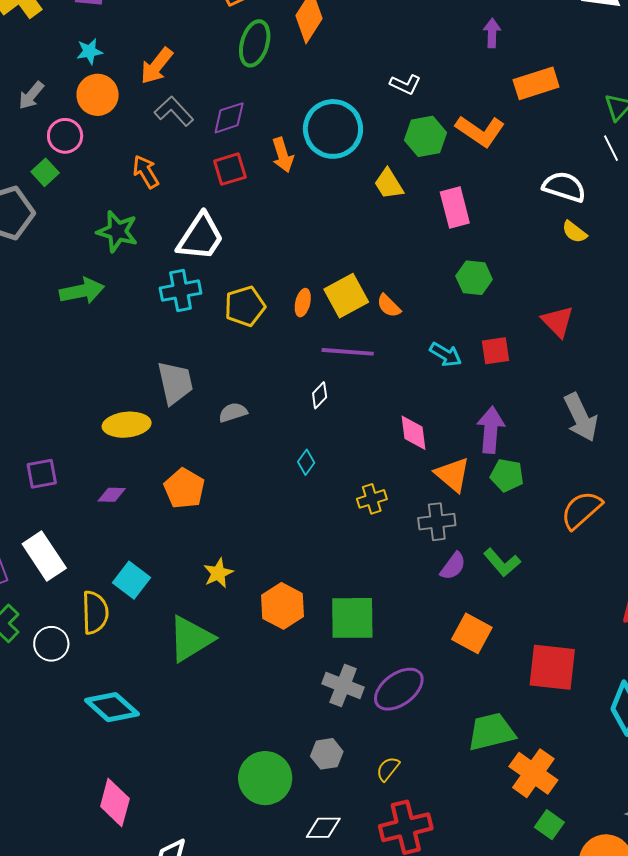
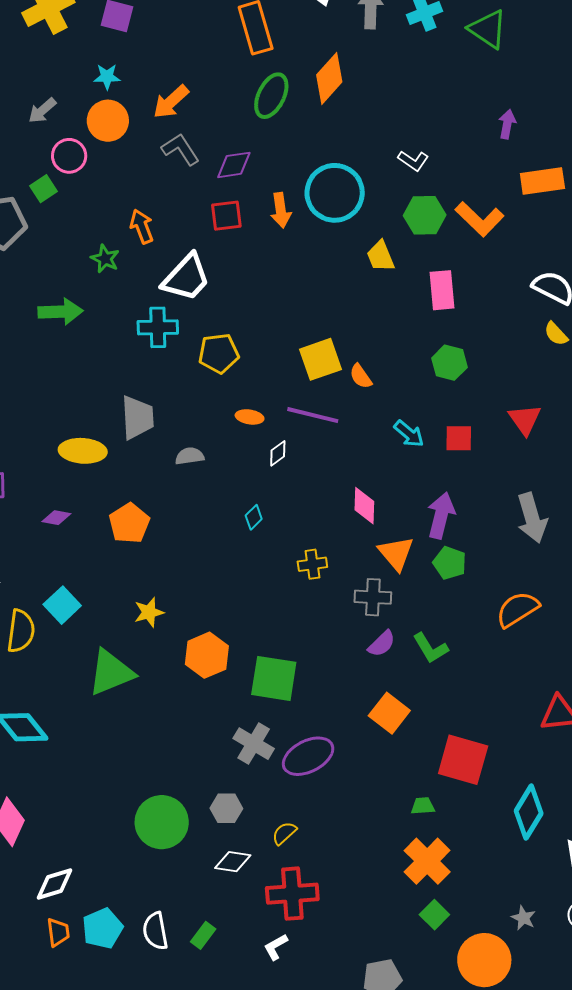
orange arrow: (146, 172) -> (142, 226), moved
green star: (117, 231) -> (105, 259), size x0.7
orange ellipse: (303, 303) -> (250, 417), moved, turned 76
green trapezoid: (491, 732) -> (423, 806), moved, size x0.5
white diamond: (323, 828) -> (233, 862), moved

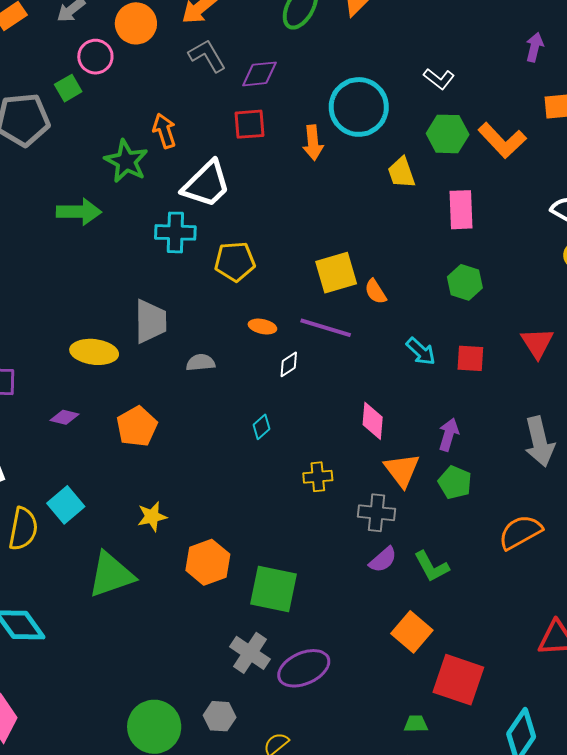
orange arrow: (281, 210) -> (313, 143), moved
green star: (105, 259) -> (126, 161), size x1.5
purple arrow: (441, 515) -> (449, 435), size x0.7
orange square: (389, 713) -> (412, 632), moved

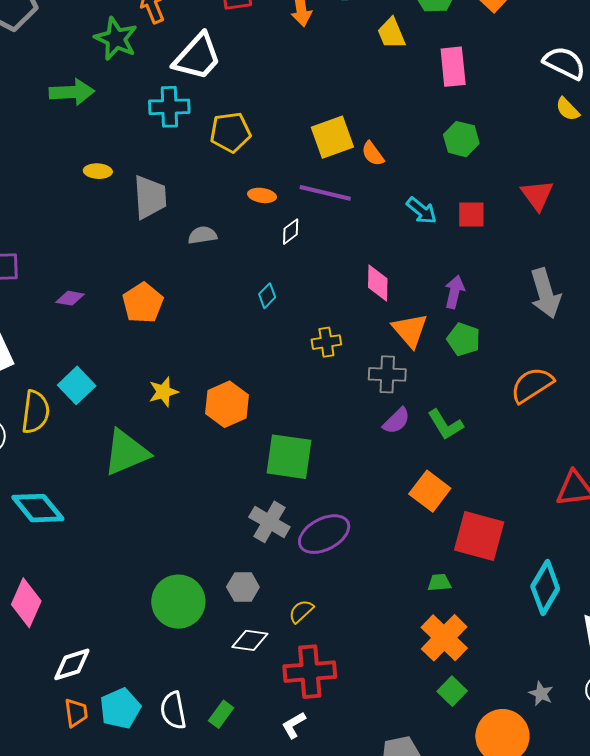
yellow ellipse: (94, 352) -> (98, 171), moved, size x0.6
orange hexagon: (208, 562) -> (227, 404), moved

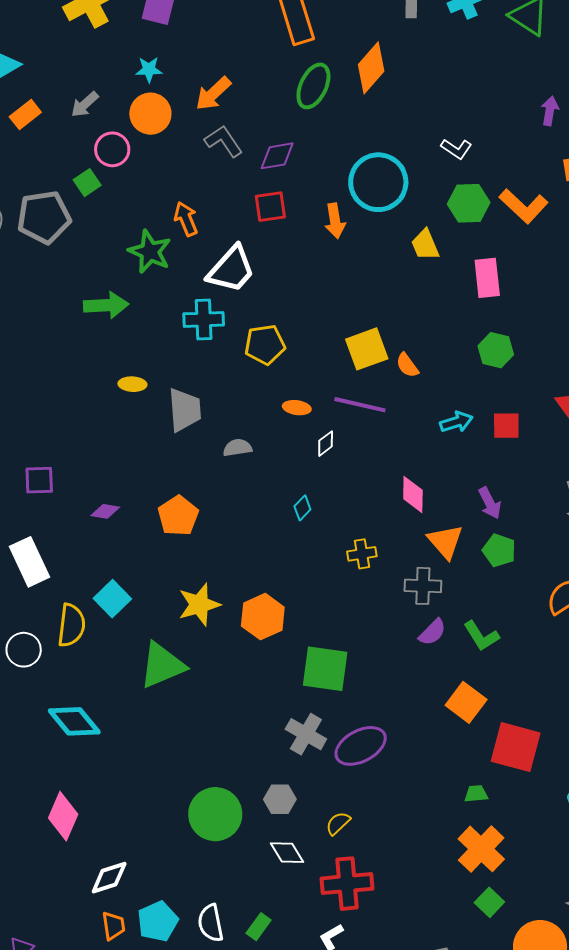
cyan arrow: (422, 211) -> (456, 422), turned -56
purple arrow: (454, 292) -> (490, 503), turned 140
yellow star: (163, 392) -> (199, 604), size x1.4
white diamond: (250, 640) -> (287, 853), turned 51

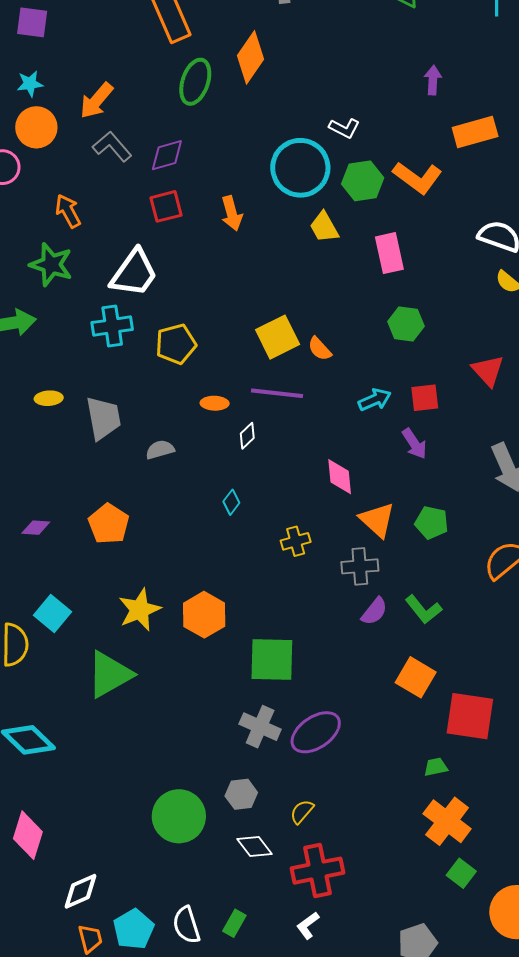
cyan circle: (378, 182) -> (300, 168), moved
orange arrow: (186, 219) -> (68, 211), moved
purple arrow: (490, 503) -> (414, 444), moved

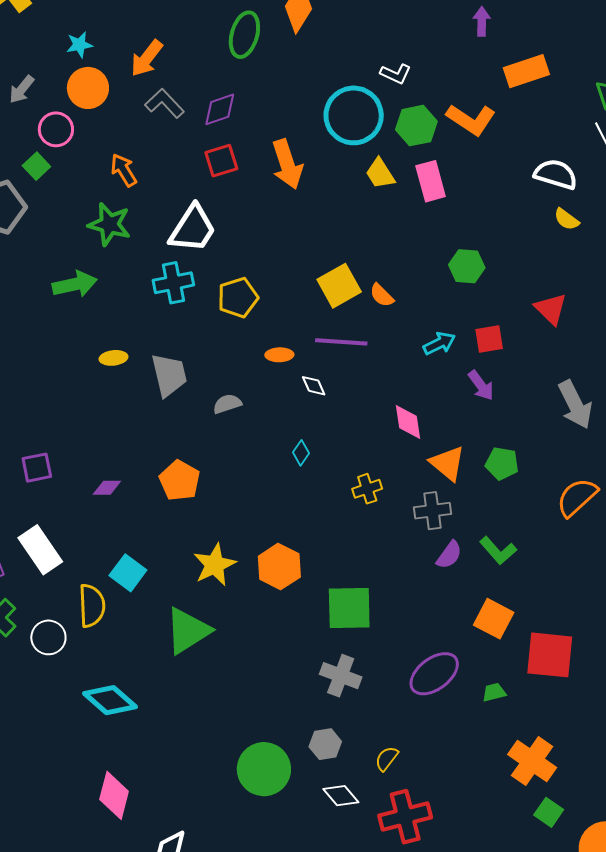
orange arrow: (232, 213) -> (287, 164), size x1.4
pink rectangle: (389, 253) -> (431, 181), moved
white diamond: (247, 436) -> (314, 386), turned -68
purple ellipse: (316, 732) -> (434, 674), moved
green trapezoid: (436, 767) -> (494, 692), moved

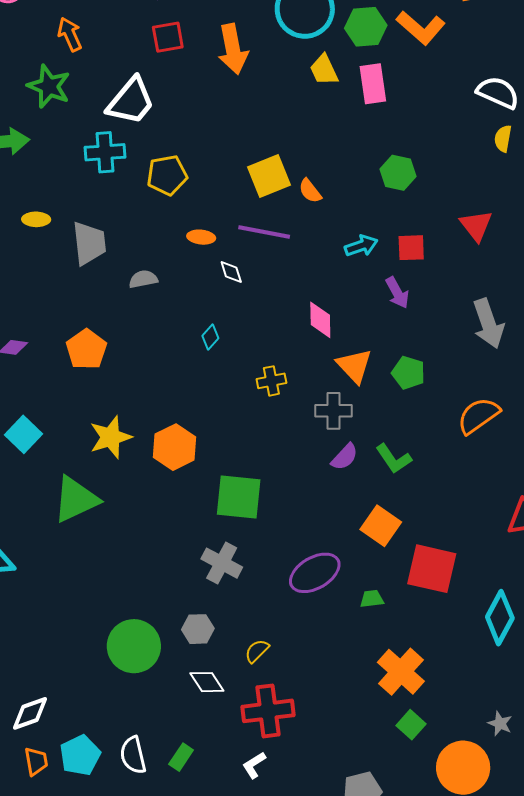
yellow semicircle: (567, 219) -> (503, 139), turned 56

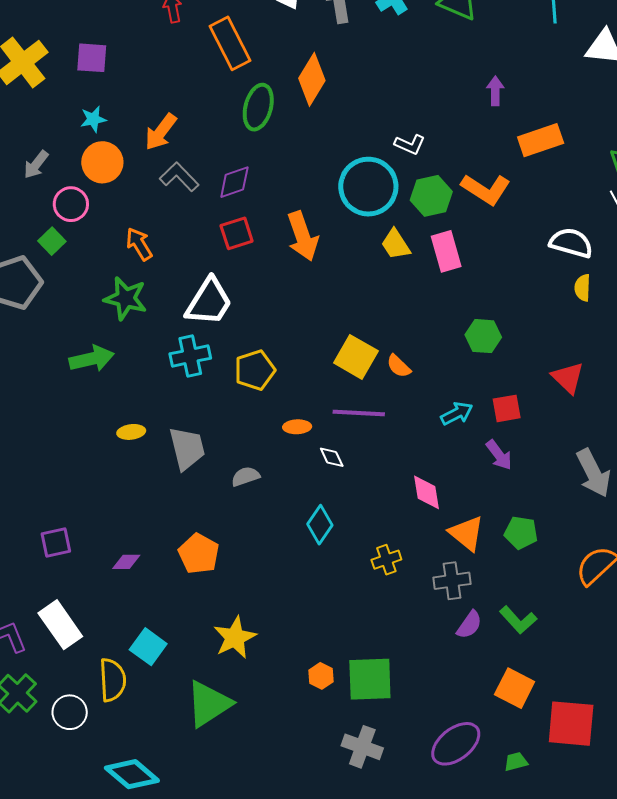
yellow square: (269, 176) -> (356, 357), turned -30
cyan diamond: (210, 337) -> (320, 525), size x1.5
orange hexagon: (175, 447) -> (321, 676), moved, size x0.6

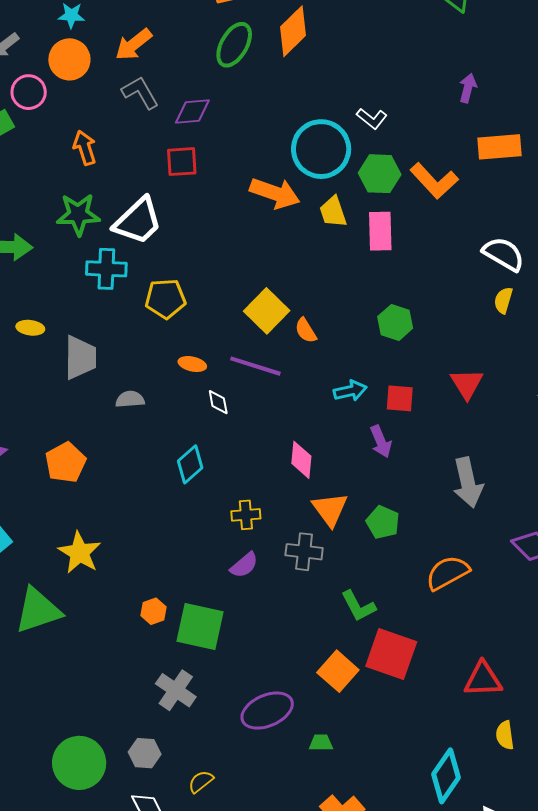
orange arrow: (303, 236) -> (275, 193), moved, turned -66
green star: (126, 298) -> (78, 214), moved, turned -30
purple semicircle: (469, 625) -> (244, 565), moved
yellow star: (235, 638) -> (80, 553), turned -30
red square: (571, 724) -> (391, 654), moved

